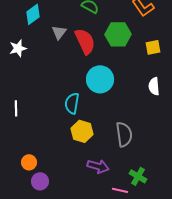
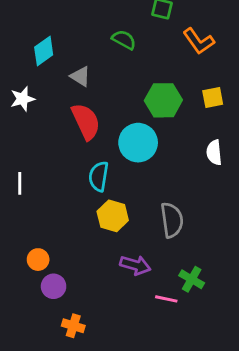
gray triangle: (59, 32) -> (80, 76), turned -35
green hexagon: (118, 34) -> (163, 100), moved
red semicircle: (85, 41) -> (86, 121), moved

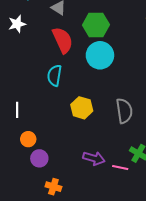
green hexagon: (163, 100) -> (96, 25), moved
cyan semicircle: (99, 176) -> (54, 75), moved
white line: (20, 183) -> (17, 110), moved
purple arrow: (135, 265) -> (94, 158), moved

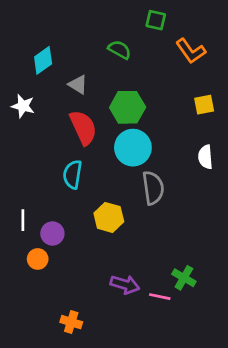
white star: (17, 24) -> (23, 106), turned 30
gray semicircle: (124, 111) -> (153, 188), moved
purple circle: (39, 158) -> (52, 233), moved

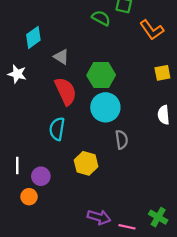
green semicircle: (120, 50) -> (101, 18), moved
gray semicircle: (153, 188) -> (122, 140), size x0.7
green cross: (184, 278) -> (158, 217), moved

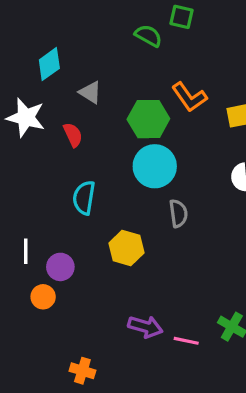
orange L-shape: (152, 30) -> (189, 97), moved
white star: (17, 74) -> (26, 117), size x1.4
red semicircle: (66, 91) -> (73, 135), moved, size x0.6

